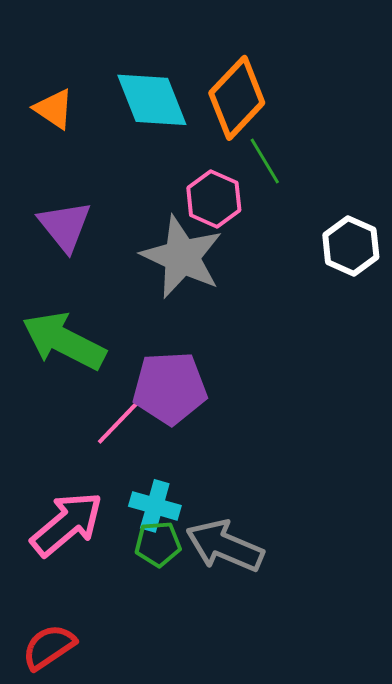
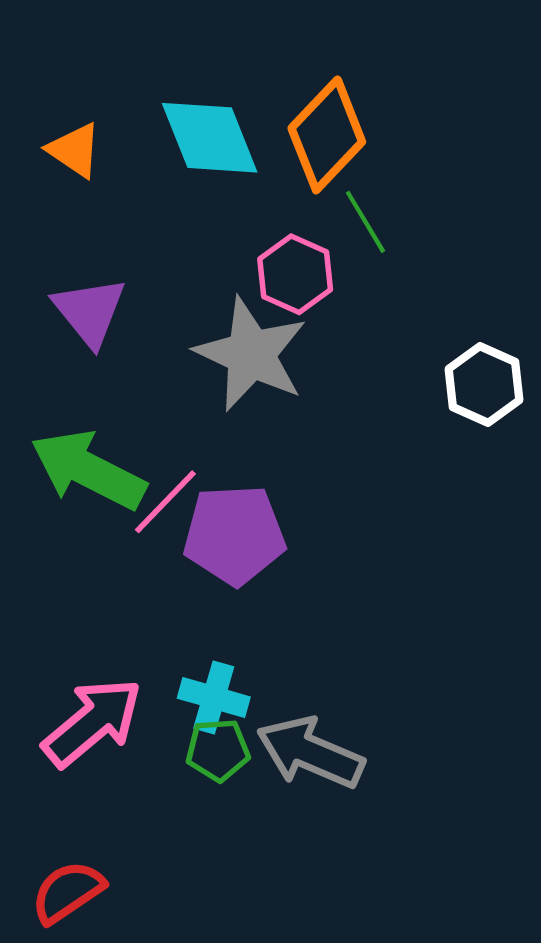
white hexagon: (351, 246) -> (484, 385), moved
pink line: (120, 421) -> (165, 502), moved

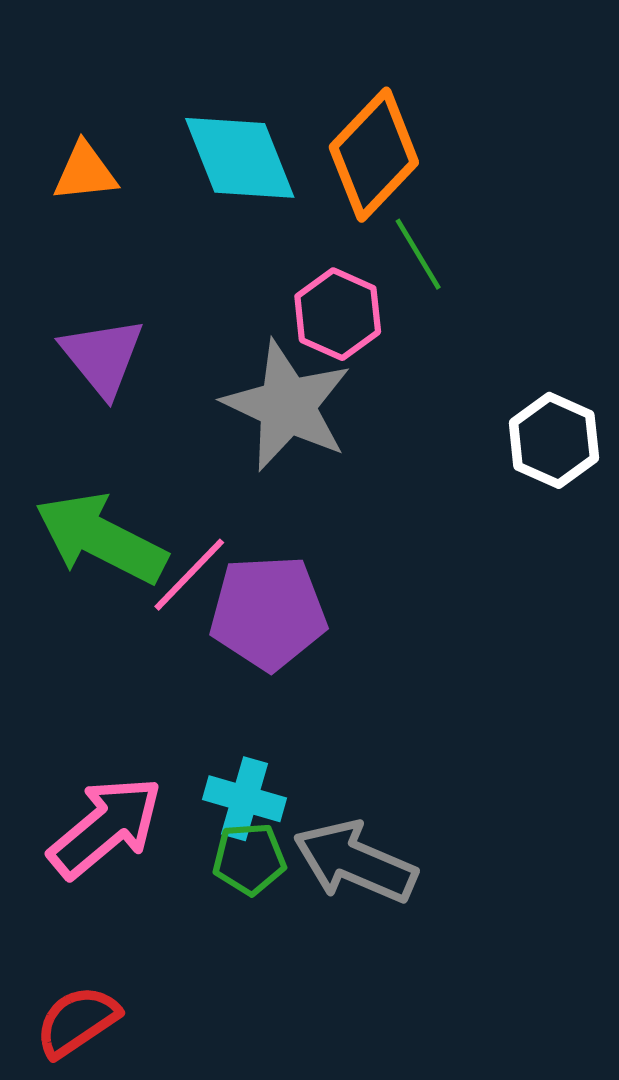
orange triangle: (74, 150) -> (85, 172), turned -40

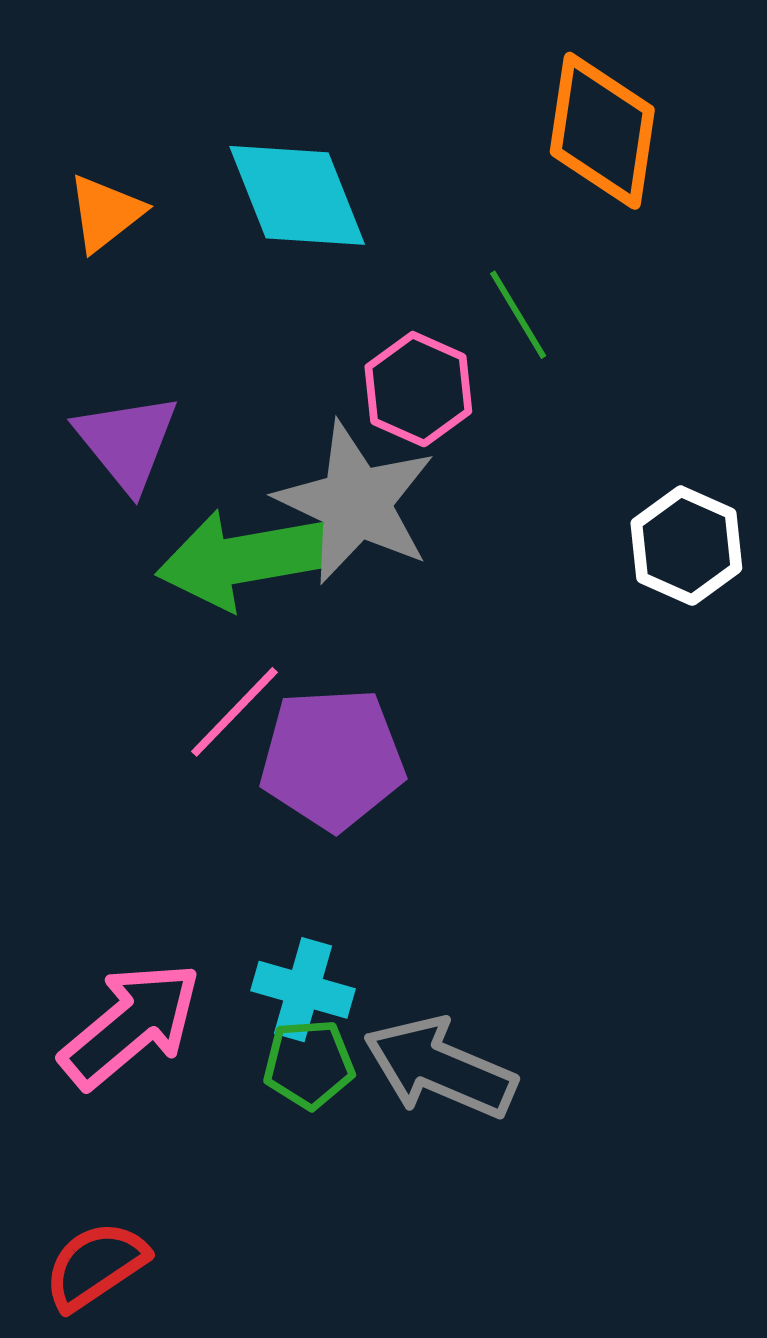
orange diamond: (374, 155) -> (602, 131), moved, turned -35
orange triangle: (85, 172) -> (105, 213), turned -32
green arrow: (101, 538) -> (242, 559), moved, turned -37

